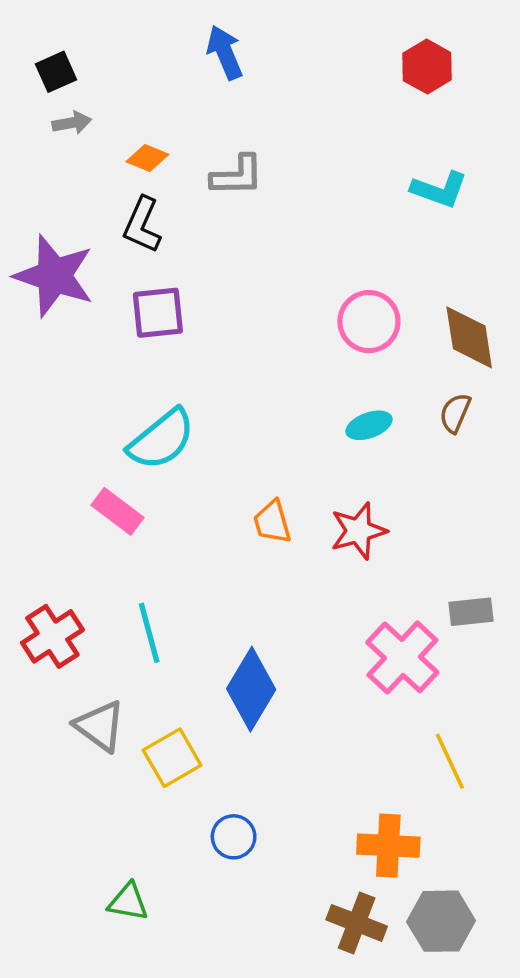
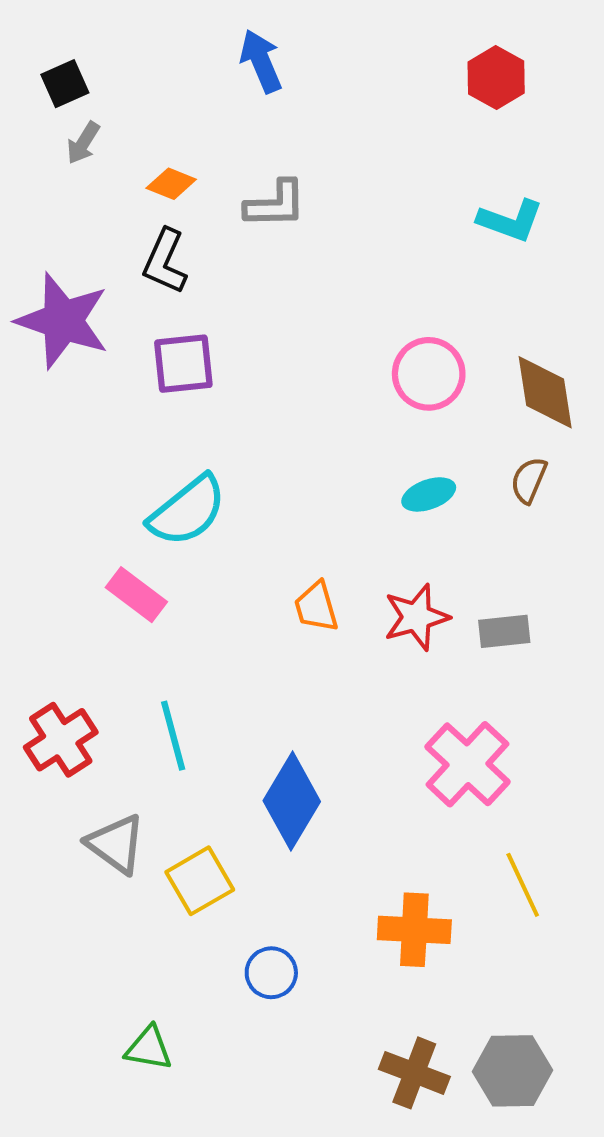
gray arrow: (72, 123) -> (83, 143), turned 132
gray rectangle: (471, 612) -> (504, 631), moved
orange cross: (388, 846) -> (414, 930), moved

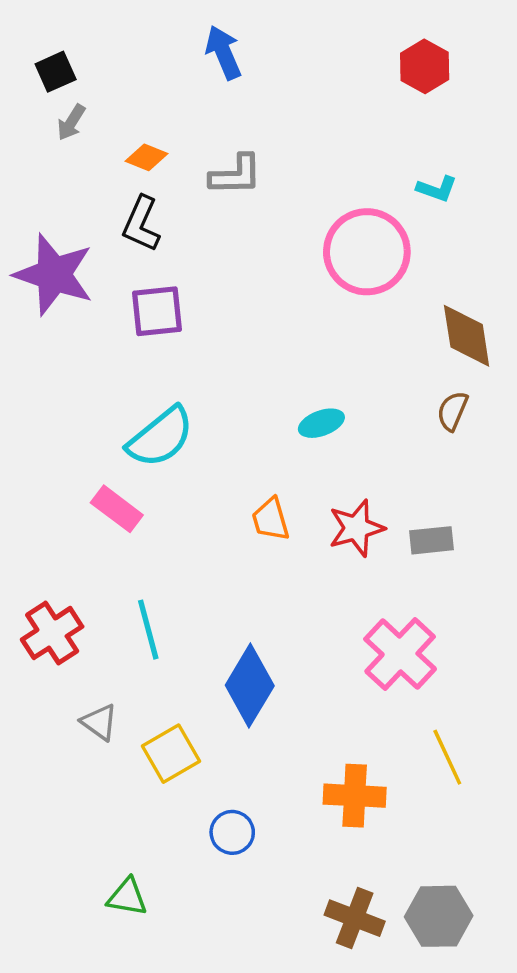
cyan L-shape: (510, 221) -> (437, 189), size x0.7
pink circle: (429, 374) -> (367, 252), moved, size x1.4
cyan ellipse: (429, 494) -> (321, 423), moved
gray triangle: (116, 844) -> (99, 722), size x0.7

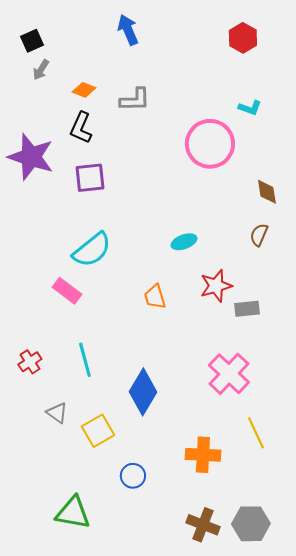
brown diamond: (467, 336) -> (267, 192), size x0.7
red star: (356, 528) -> (216, 286), moved
red cross: (52, 633) -> (30, 362), size x0.7
green triangle: (127, 897) -> (73, 513), size x1.5

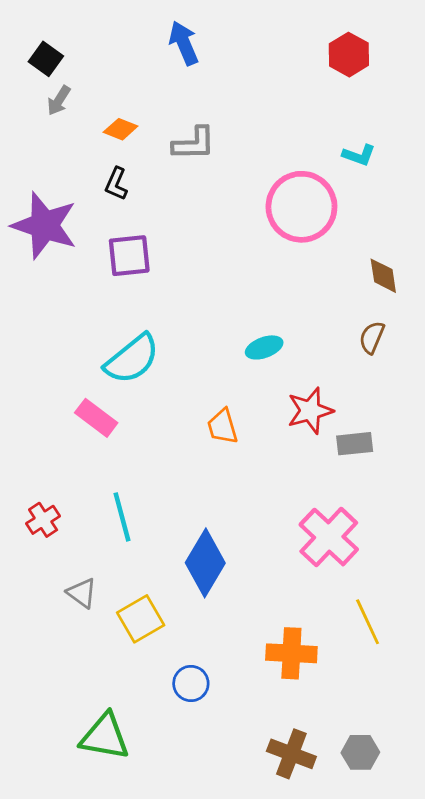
black square: (32, 41) -> (46, 59), turned -30
black L-shape: (81, 128) -> (116, 184), size x0.7
gray hexagon: (251, 524) -> (360, 752), size x0.7

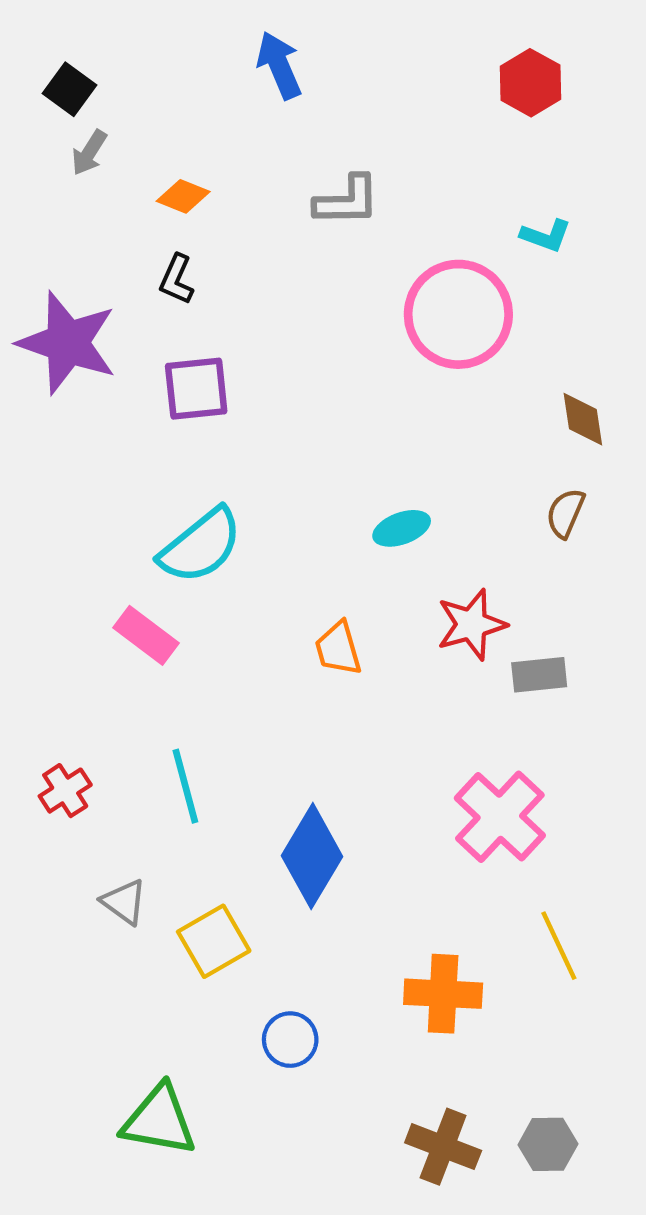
gray L-shape: (194, 144) -> (347, 201), moved

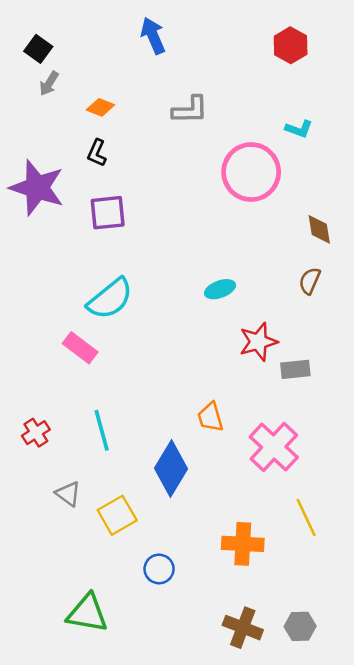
orange trapezoid: (338, 649) -> (210, 417), moved

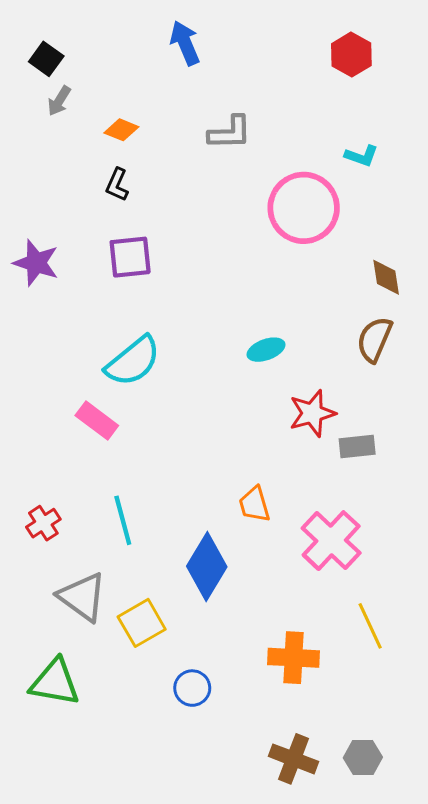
purple star: (37, 188) -> (36, 263), moved, size x0.7
brown semicircle: (310, 281) -> (374, 339), size x1.4
gray triangle: (68, 494) -> (82, 597), size x1.6
green triangle: (87, 613) -> (55, 682), moved

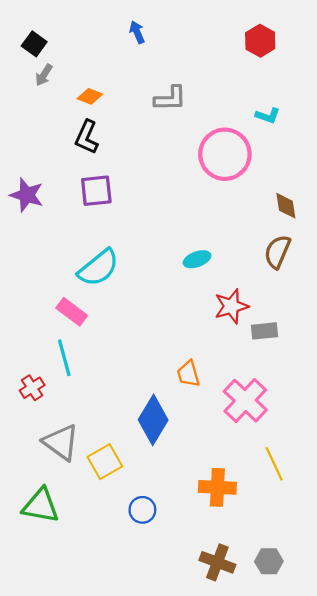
blue arrow: (185, 43) -> (137, 32), size x0.7
black L-shape: (117, 185) -> (87, 137), size x1.4
cyan line: (123, 520) -> (64, 358), moved

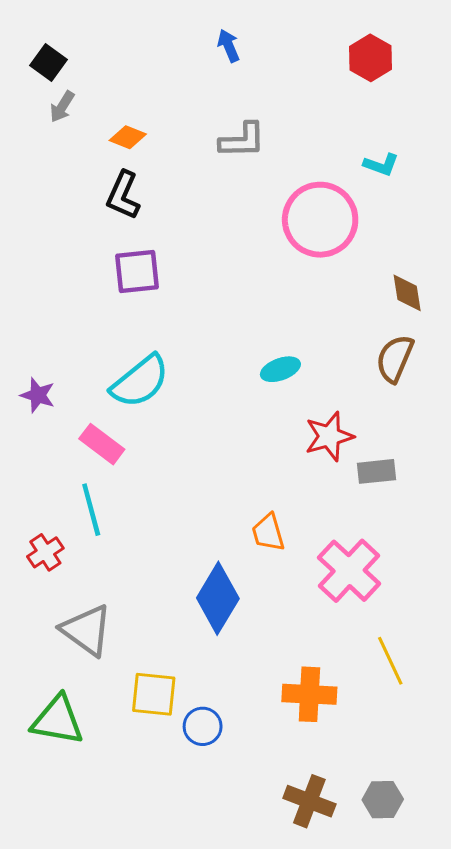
blue arrow: (137, 32) -> (229, 46), moved
purple star: (27, 195) -> (38, 395), moved, size x0.7
yellow square: (105, 462) -> (154, 694), moved, turned 36

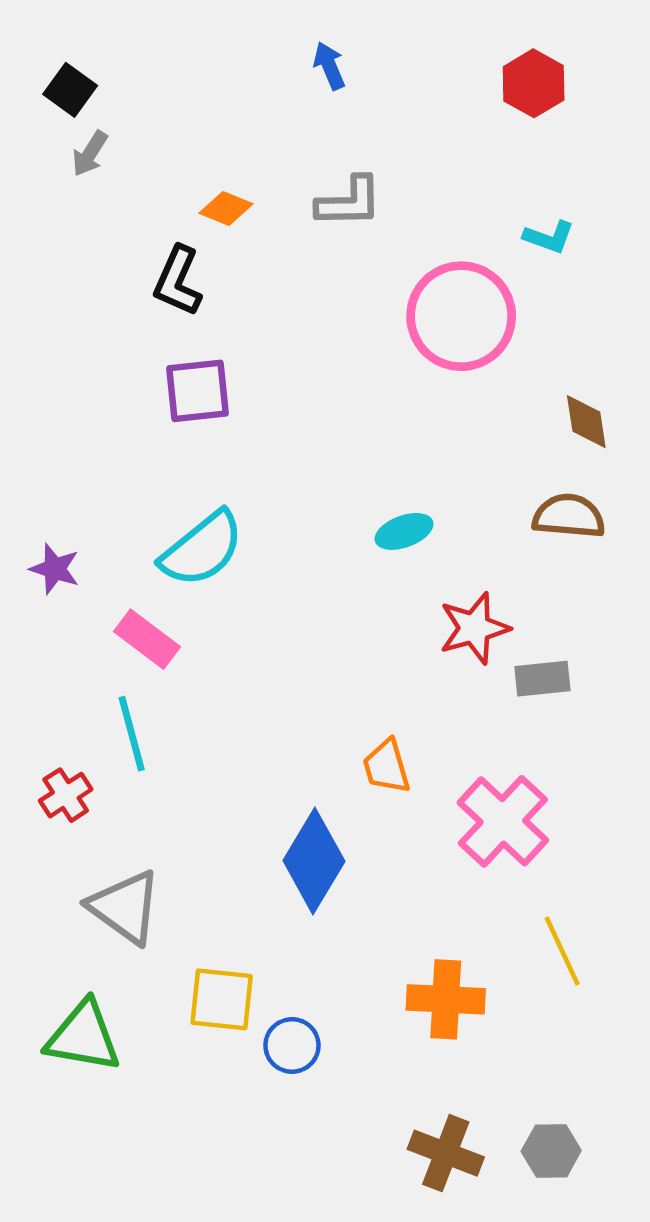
orange diamond: (128, 137) -> (226, 209), moved
brown semicircle: (395, 359) -> (569, 516), turned 72

